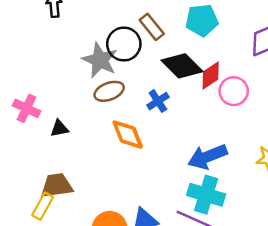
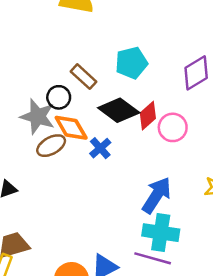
black circle: (124, 44) -> (59, 97), size x0.7
orange diamond: (128, 135) -> (71, 128), moved
blue arrow: (207, 157) -> (157, 195), turned 153

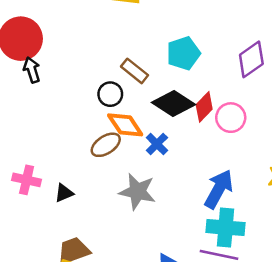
gray star: (38, 117) -> (137, 192), moved

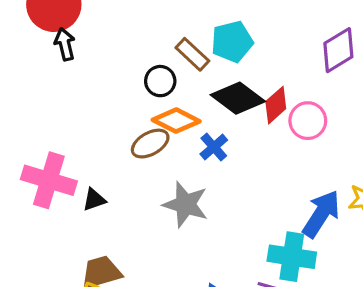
cyan pentagon: (183, 53) -> (232, 42), moved
orange diamond: (125, 125) -> (176, 121), turned -33
pink cross: (27, 180) -> (49, 180), size x1.5
blue arrow: (219, 189) -> (321, 214), moved

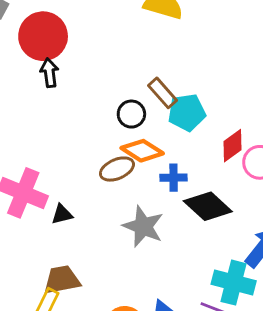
cyan pentagon: (232, 42) -> (187, 112), moved
black diamond: (238, 98) -> (208, 206), moved
blue cross: (214, 147) -> (174, 178), turned 35

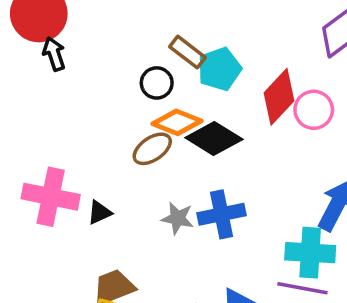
red diamond: (233, 146) -> (279, 97), size x1.4
blue cross: (174, 178) -> (222, 214), moved, size x1.5
black diamond: (208, 206) -> (214, 138), moved
gray star: (143, 226) -> (178, 218), moved, size x0.7

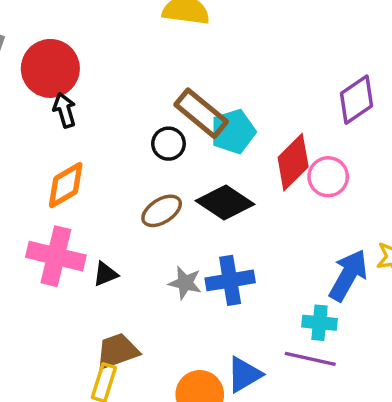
brown rectangle: (187, 52) -> (201, 113), size x1.4
orange diamond: (177, 122) -> (66, 185), moved, turned -54
cyan cross: (310, 253) -> (319, 323), size x0.7

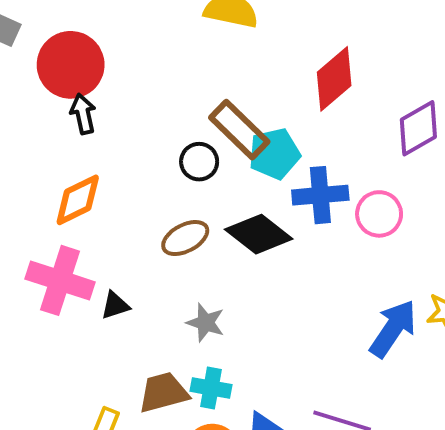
red diamond: (293, 162) -> (334, 79), moved
blue cross: (230, 280) -> (320, 195), moved
cyan cross: (319, 323) -> (211, 388), moved
brown trapezoid: (117, 351) -> (163, 392), moved

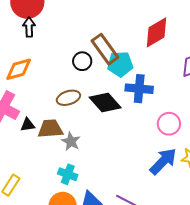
pink circle: (379, 214) -> (169, 124), moved
brown trapezoid: (163, 392) -> (50, 129), moved

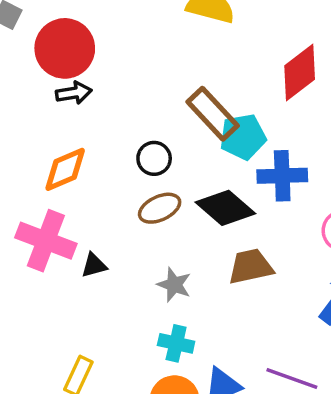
black arrow: (29, 27) -> (74, 93), turned 90
black circle: (82, 61) -> (154, 158), moved
brown trapezoid: (50, 129) -> (251, 267), moved

